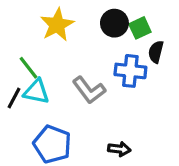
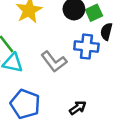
black arrow: (119, 149) -> (78, 108), turned -42

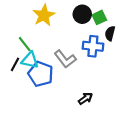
blue pentagon: (25, 104) -> (41, 74), moved

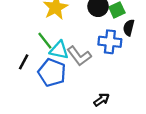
green line: (25, 44) -> (45, 41), moved
cyan triangle: (30, 60) -> (59, 50), moved

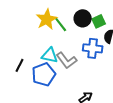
green line: (45, 41) -> (61, 24), moved
blue pentagon: (52, 73) -> (44, 74), turned 30

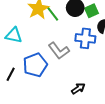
cyan triangle: (50, 55) -> (14, 35), moved
black line: (20, 65) -> (11, 74), moved

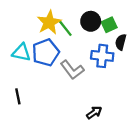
blue pentagon: (35, 65) -> (46, 52), moved
black line: (11, 74) -> (18, 96), turned -40

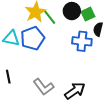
gray L-shape: (72, 70) -> (44, 87), moved
black arrow: (94, 113) -> (75, 91), size x1.5

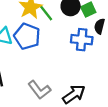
blue pentagon: (32, 38) -> (27, 36), turned -30

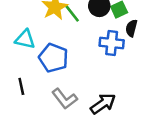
blue pentagon: (27, 36) -> (53, 58), moved

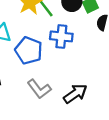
blue cross: (112, 43) -> (61, 36), moved

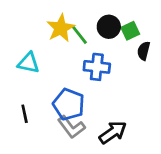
blue pentagon: (29, 50) -> (69, 104), moved

